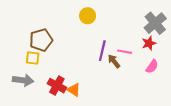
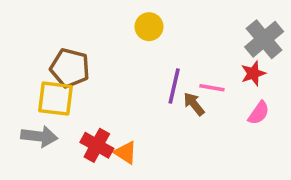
brown pentagon: (41, 40) -> (70, 68), turned 30
yellow square: (33, 58) -> (55, 99), size x1.5

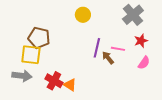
gray cross: (264, 39) -> (133, 15), moved

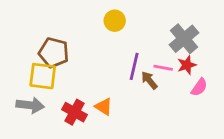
gray cross: (133, 15) -> (184, 39), moved
red star: (141, 41) -> (187, 65), moved
orange triangle: (70, 85) -> (104, 107), moved

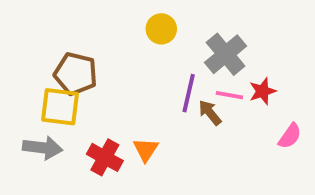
gray cross: (184, 39) -> (226, 54), moved
pink semicircle: (199, 87) -> (290, 136), moved
orange triangle: (104, 107) -> (146, 150), turned 30

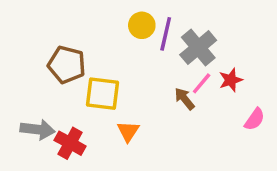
purple line: (189, 93) -> (166, 34), moved
pink line: (229, 95) -> (202, 83), turned -60
yellow square: (60, 107) -> (103, 94), moved
red cross: (105, 157) -> (70, 143), moved

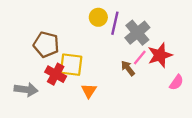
red star: (231, 80) -> (160, 55), size x1.5
red cross: (70, 143) -> (56, 74), moved

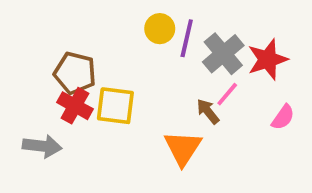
red star: (160, 55) -> (268, 59), moved
red cross: (56, 74) -> (75, 106), moved
pink semicircle: (176, 82) -> (283, 117), moved
orange triangle: (89, 91) -> (183, 148), moved, size x1.5

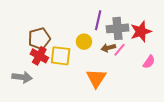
yellow circle: (160, 29) -> (84, 42), moved
gray cross: (223, 54) -> (117, 28), turned 35
brown pentagon: (75, 73) -> (39, 39), turned -30
brown arrow: (208, 111) -> (108, 48), moved, turned -64

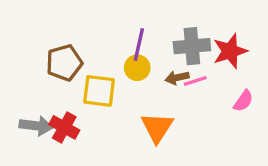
purple line: (98, 20) -> (139, 44), moved
pink line: (120, 50) -> (195, 81), turned 32
red cross: (39, 56) -> (64, 127), moved

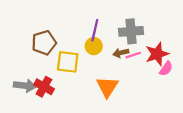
red star: (230, 51) -> (157, 54), moved

